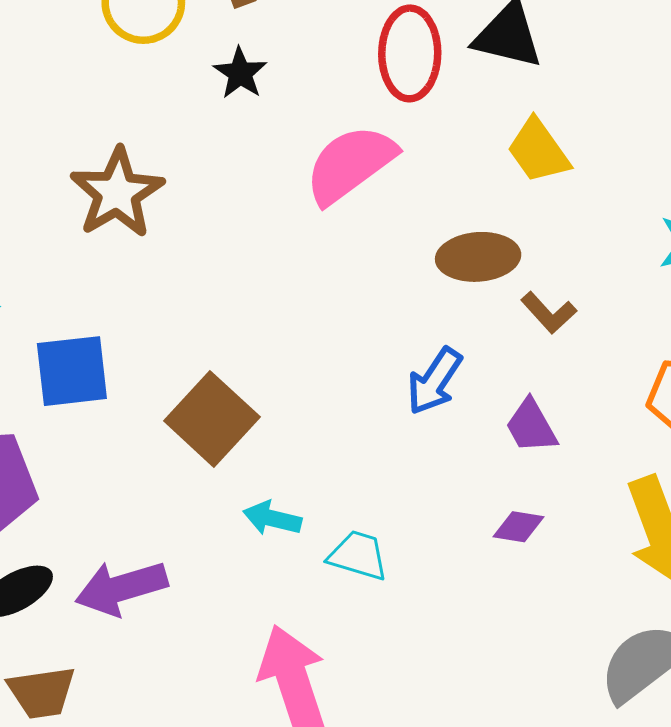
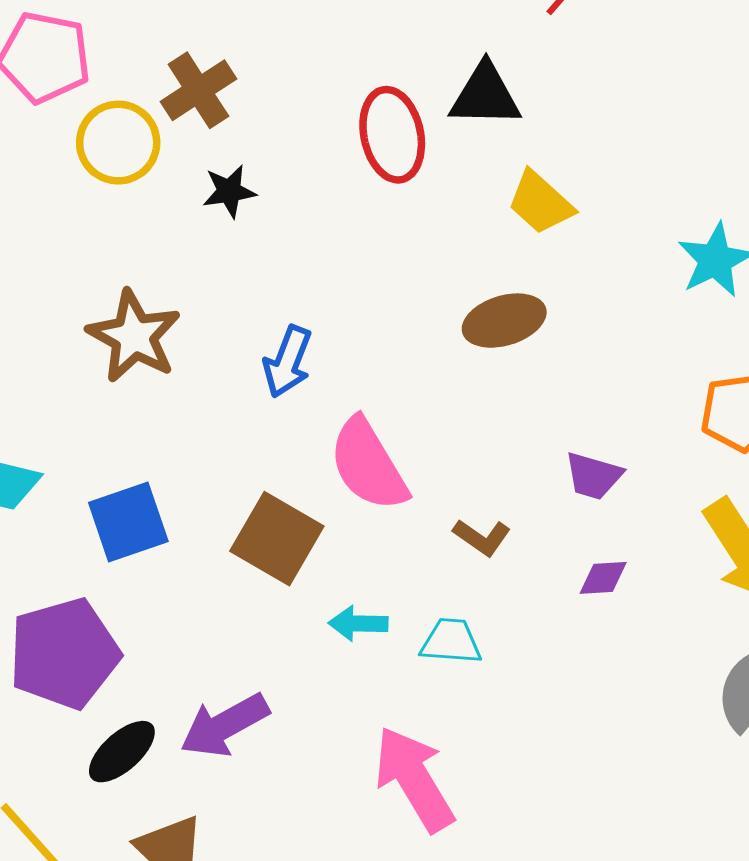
black star: (240, 73) -> (229, 191), turned -30
pink semicircle: (350, 164) -> (368, 465), moved, turned -72
brown L-shape: (549, 313) -> (482, 537), moved
blue arrow: (434, 381) -> (288, 362), moved
purple trapezoid: (531, 426) -> (593, 476), turned -32

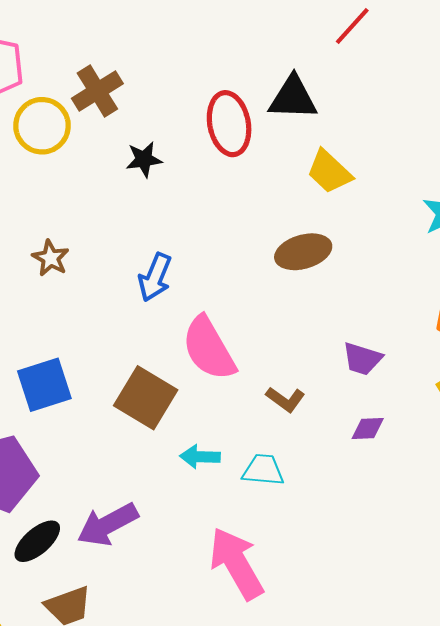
black star: (229, 191) -> (144, 159), moved
brown star: (134, 336) -> (51, 258), size x0.6

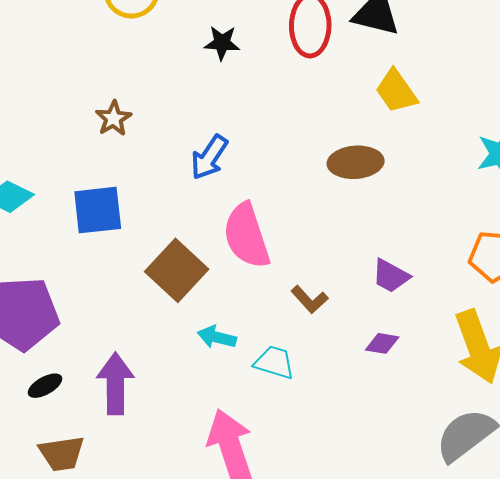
blue square: (44, 385) -> (98, 210), moved
purple arrow: (108, 525) -> (115, 384), turned 106
black ellipse: (37, 541) -> (45, 386), size x0.7

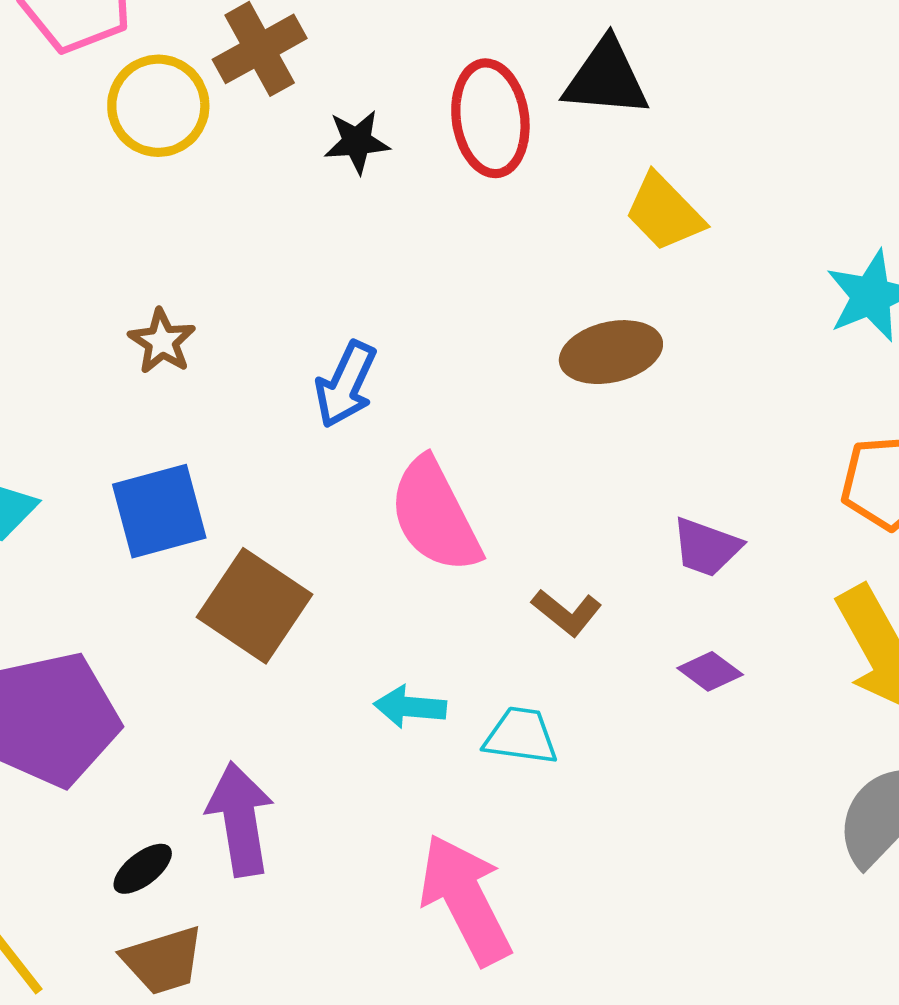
black star: (222, 43) -> (357, 142), moved
brown square: (177, 270) -> (255, 606), moved
purple diamond: (382, 343) -> (710, 671), turned 36
black ellipse: (45, 386) -> (143, 869), moved

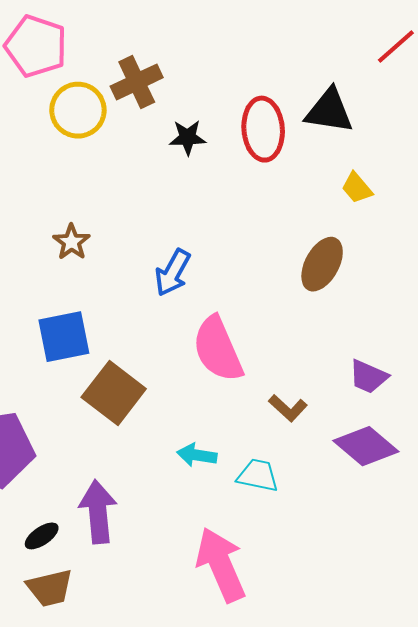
yellow trapezoid: (664, 212) -> (357, 188), size x0.7
brown ellipse: (611, 352) -> (322, 264), turned -52
purple diamond: (710, 671) -> (366, 446), size x1.8

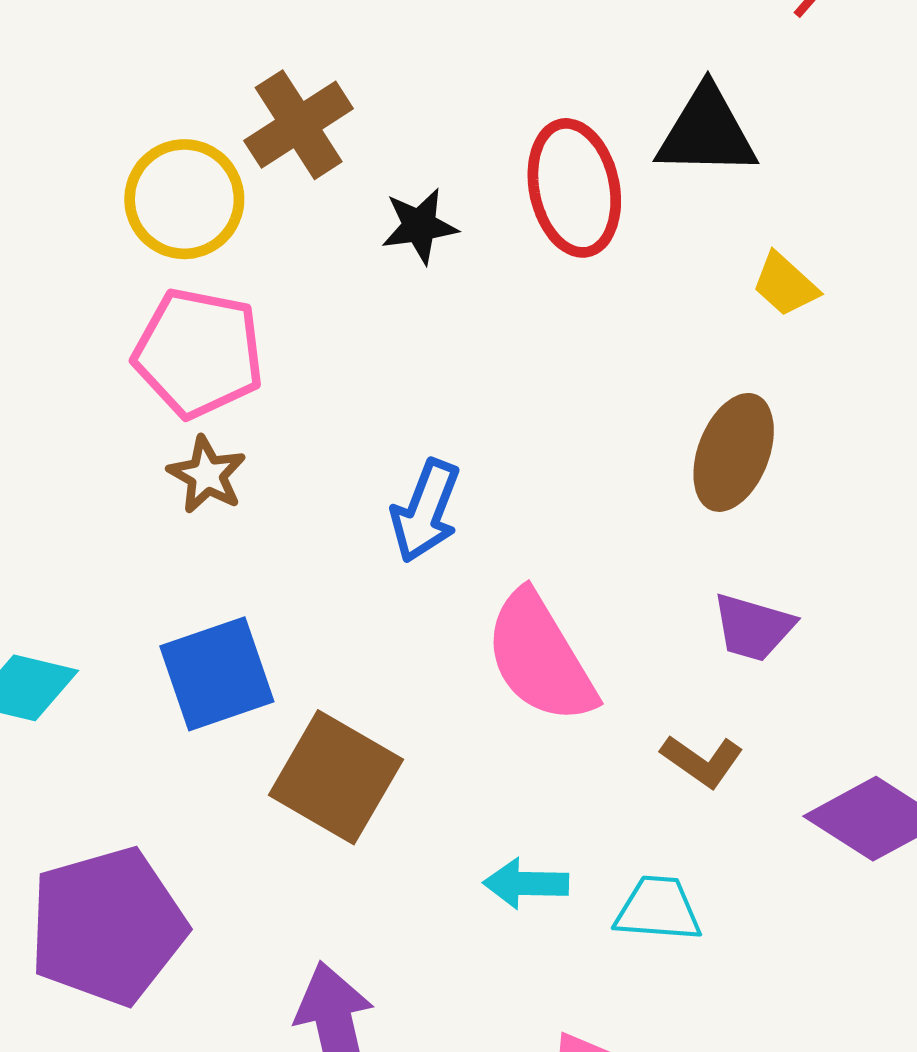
pink pentagon: (36, 46) -> (199, 353), moved
purple trapezoid: (368, 377) -> (753, 627), moved

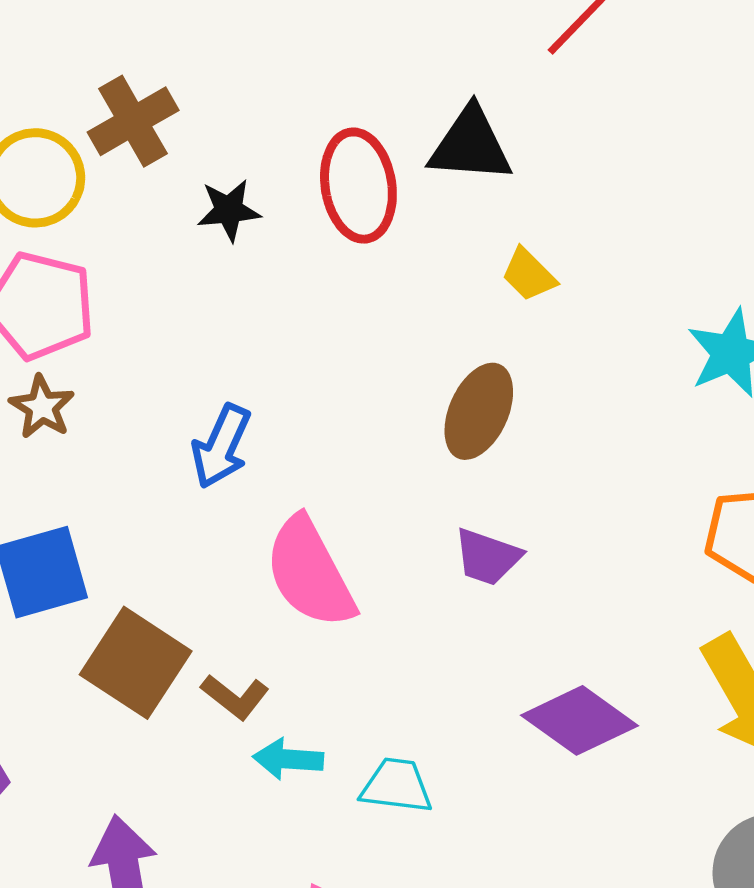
brown L-shape: (702, 761) -> (235, 697), moved

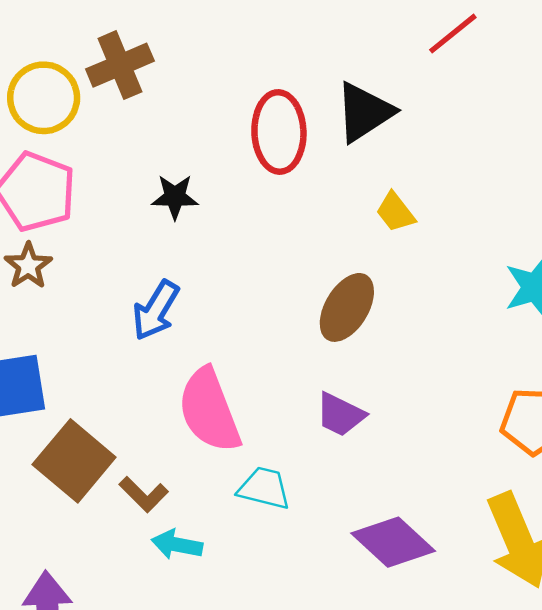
black triangle: (470, 145) -> (364, 112), turned -44
black star: (229, 210) -> (175, 197), moved
cyan trapezoid: (396, 786) -> (264, 488), moved

